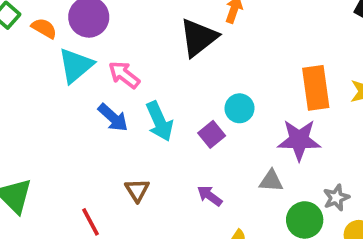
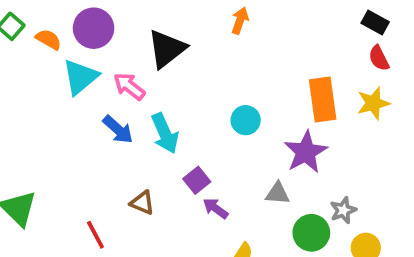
black triangle: (199, 38) -> (167, 49), moved
purple square: (212, 134) -> (197, 180), moved
purple star: (299, 140) -> (306, 152), turned -30
brown triangle: (137, 190) -> (142, 203), turned -35

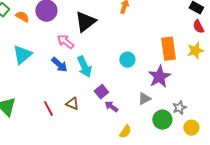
cyan triangle: (80, 77) -> (22, 55), moved
gray triangle: (278, 193) -> (144, 99), turned -32
red line: (95, 235) -> (48, 109), moved

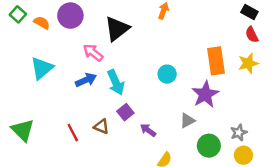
blue arrow: (59, 65) -> (86, 80), turned -66
purple square: (101, 92) -> (125, 112), moved
gray star: (179, 108) -> (239, 133), moved

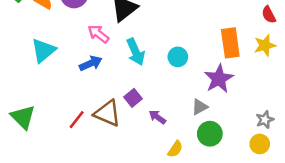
cyan arrow: (116, 82) -> (136, 52), moved
brown triangle: (101, 127) -> (107, 113), size x1.6
red line: (73, 133) -> (77, 120), turned 66
gray star: (239, 133) -> (265, 120), moved
green circle: (209, 146) -> (210, 134), moved

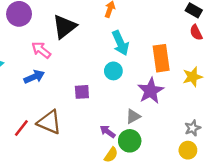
yellow star: (265, 45) -> (193, 77), moved
cyan arrow: (136, 52) -> (120, 43), moved
purple square: (133, 98) -> (82, 92), moved, turned 35
purple arrow: (157, 117) -> (108, 132), moved
green circle: (210, 134) -> (130, 141), moved

